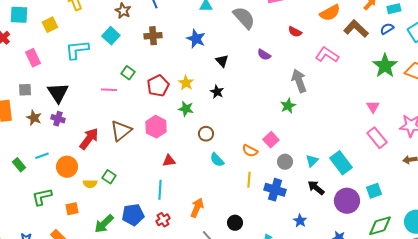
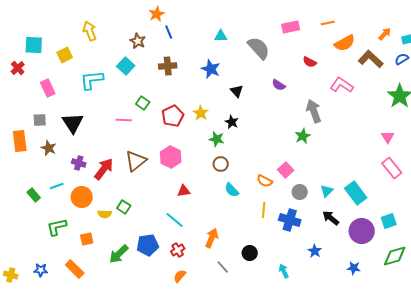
green star: (186, 109) -> (217, 139), moved
purple cross: (58, 119) -> (79, 163), moved
cyan line: (160, 190) -> (175, 220), turned -54

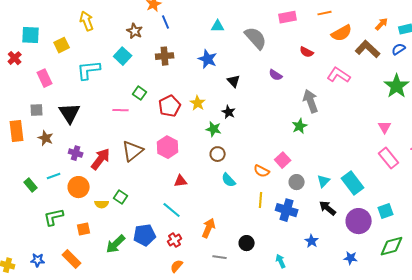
gray line: (223, 267) -> (220, 257), turned -40

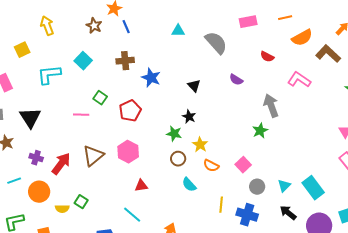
brown star: (135, 31) -> (94, 26), moved
blue star: (208, 59) -> (151, 78), moved
yellow star: (198, 103) -> (200, 145), moved
orange semicircle: (262, 171) -> (211, 166), moved

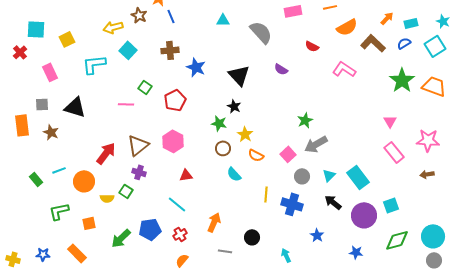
yellow arrow: (47, 26) -> (113, 27), moved, turned -84
black triangle: (194, 86) -> (239, 75), size x1.6
gray arrow: (271, 106) -> (316, 144), moved, turned -100
black triangle: (30, 118) -> (75, 107), turned -40
purple cross: (36, 158) -> (139, 172), moved

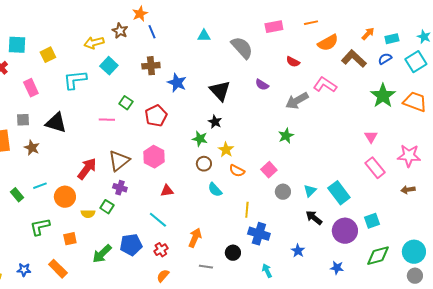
gray arrow: (316, 144) -> (297, 101), moved
blue cross: (292, 204) -> (259, 234), moved

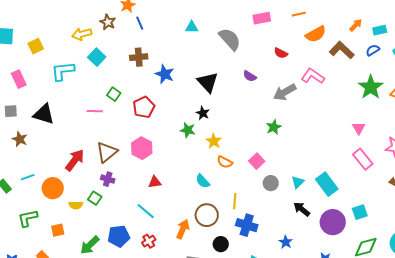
brown circle: (204, 164) -> (207, 215), moved, size x1.5

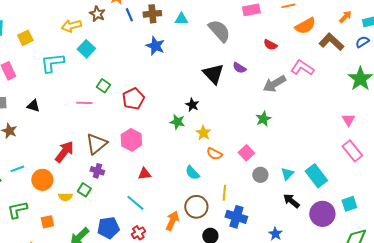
brown cross: (139, 57) -> (152, 14), moved
blue star: (165, 74) -> (155, 46), moved
black triangle: (208, 82) -> (213, 74), moved
black triangle: (44, 114) -> (33, 106), size x0.6

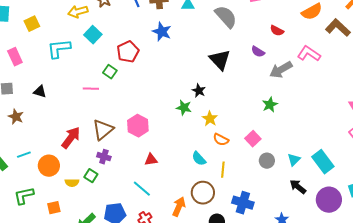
purple semicircle: (239, 68) -> (258, 52), moved
red pentagon: (133, 99) -> (128, 52), moved
yellow line: (224, 193) -> (223, 170), moved

